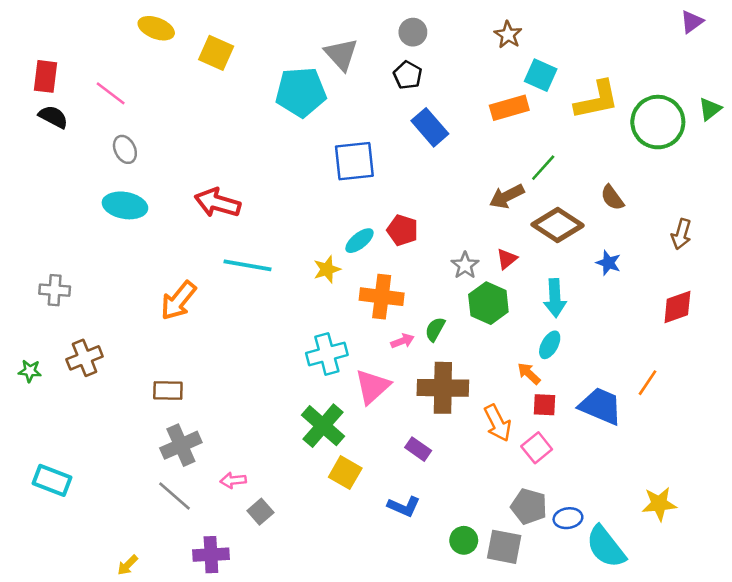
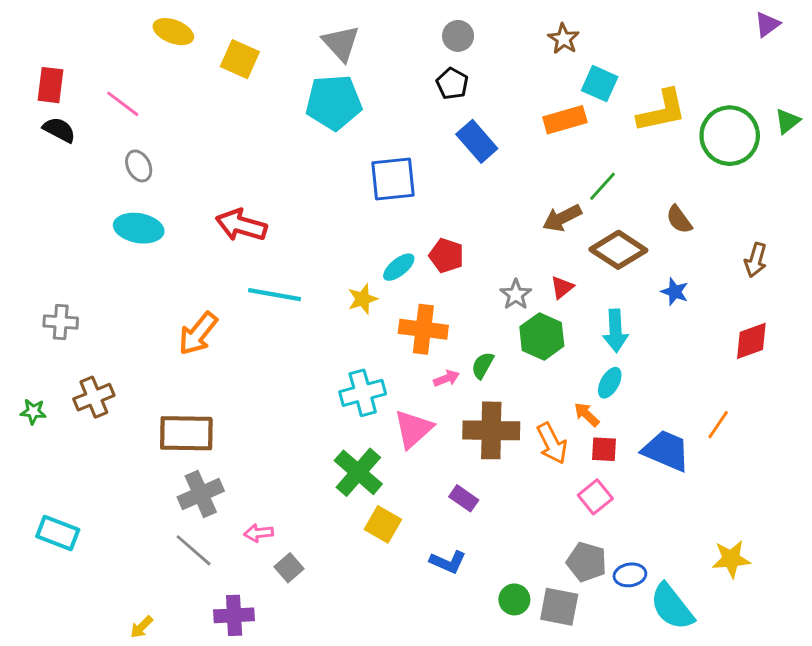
gray triangle: (341, 54) -> (341, 43), moved
brown rectangle: (168, 390) -> (186, 433), size x1.6
orange arrow: (498, 423) -> (552, 443), moved

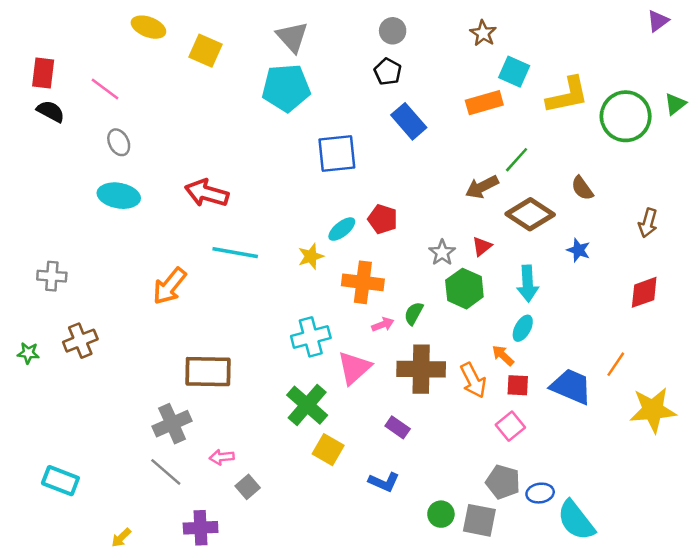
brown rectangle: (186, 433) -> (208, 372), moved
cyan rectangle: (58, 533) -> (60, 481), moved
yellow star: (731, 559) -> (653, 410), moved, size x1.4

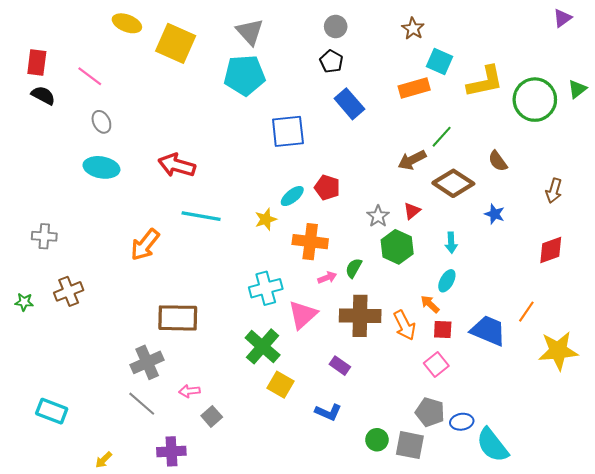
yellow square: (205, 51) -> (176, 43), size x1.4
cyan arrow: (528, 284) -> (451, 243), size x0.7

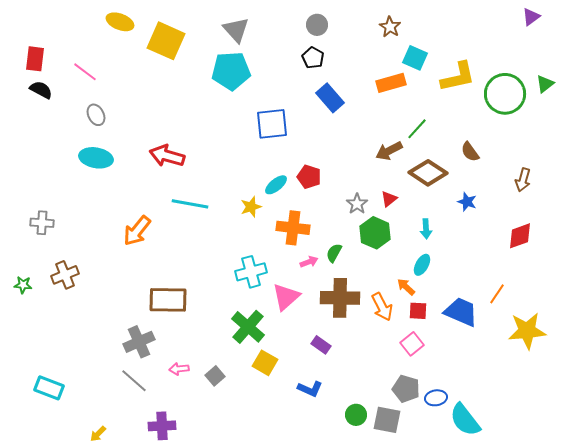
gray square: (212, 416) -> (215, 376), moved

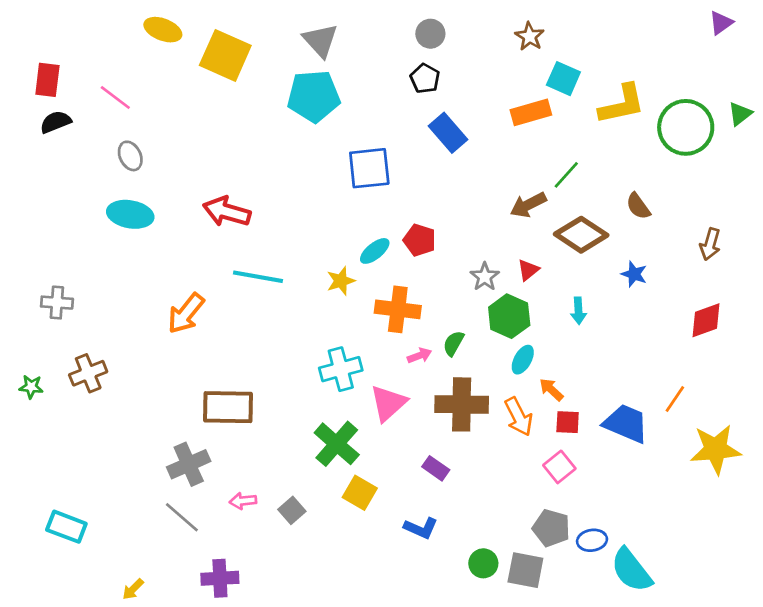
black semicircle: (41, 90) -> (56, 122), turned -50
cyan ellipse: (422, 265) -> (523, 360), moved

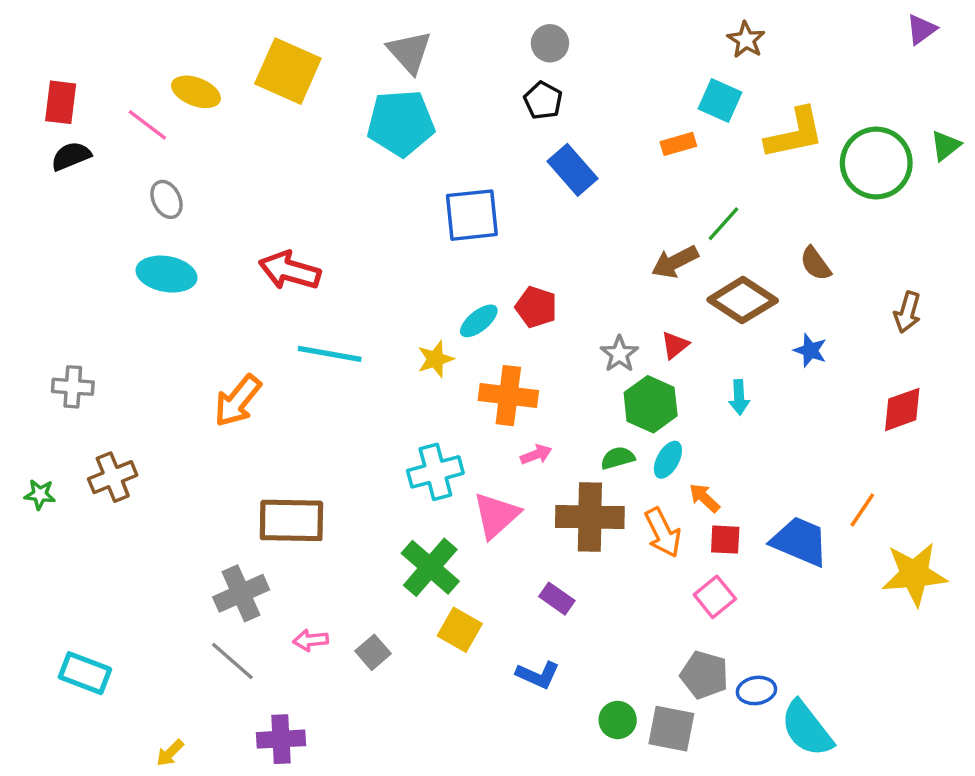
yellow ellipse: (163, 30) -> (196, 92), moved
brown star: (530, 36) -> (746, 40), moved
orange rectangle: (531, 112) -> (678, 144), size x0.7
green semicircle: (453, 343) -> (618, 458), moved, turned 45

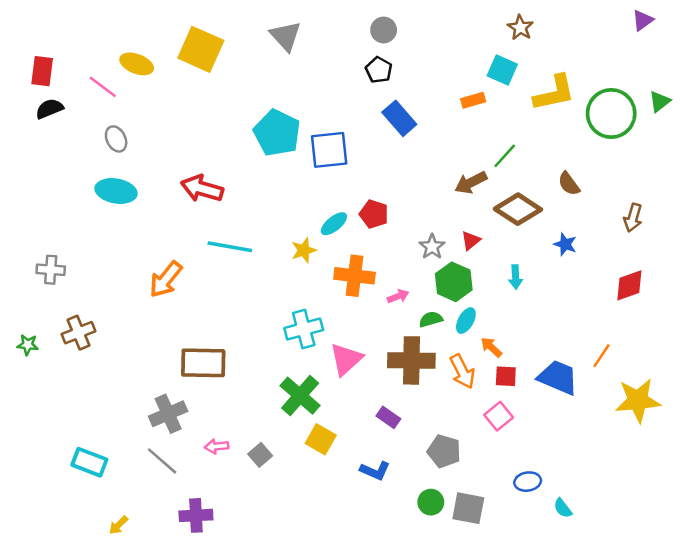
cyan pentagon: (401, 123) -> (277, 133), moved, turned 30
pink arrow: (536, 455) -> (398, 296), moved
cyan rectangle: (85, 673) -> (89, 462), moved
gray pentagon: (704, 675) -> (444, 451), moved
cyan semicircle: (807, 729) -> (563, 508), size x0.5

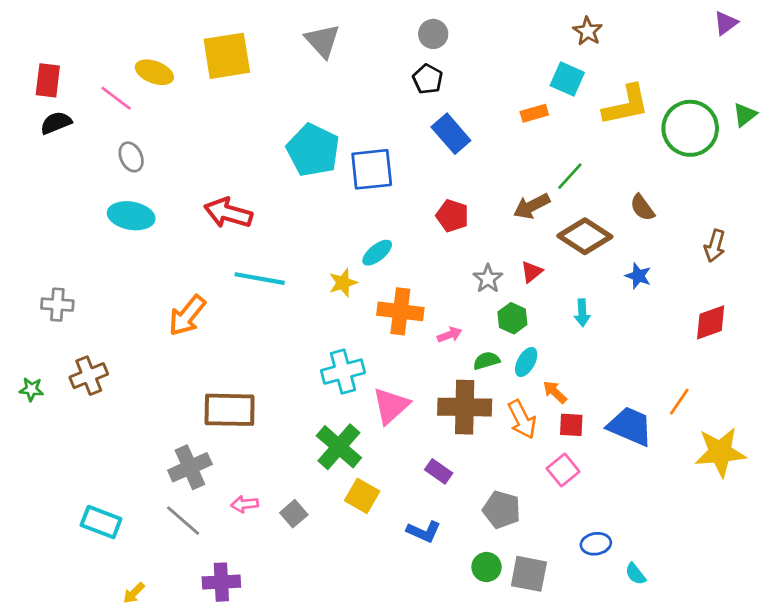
yellow square: (201, 49) -> (227, 56), turned -33
red pentagon: (374, 214) -> (452, 216), moved
green hexagon: (454, 282) -> (512, 318), size x0.7

